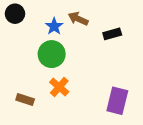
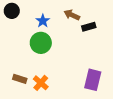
brown arrow: (78, 19) -> (72, 15), moved
orange cross: (59, 87) -> (41, 83), moved

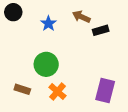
green circle: (41, 43) -> (46, 64), moved
orange cross: (41, 83) -> (57, 92), moved

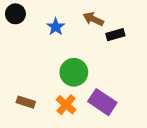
green circle: (46, 64) -> (74, 72), moved
purple rectangle: (105, 90) -> (102, 102), moved, turned -70

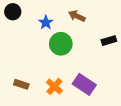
black rectangle: (115, 35) -> (109, 41), moved
green circle: (74, 72) -> (61, 44), moved

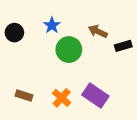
black circle: (13, 12) -> (14, 33), moved
brown arrow: (77, 16) -> (98, 31), moved

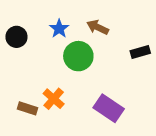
brown arrow: (98, 31) -> (98, 27), moved
orange cross: (62, 98) -> (54, 99), moved

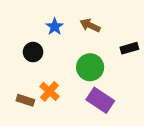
black circle: (16, 37) -> (33, 52), moved
green circle: (78, 56) -> (90, 67), moved

